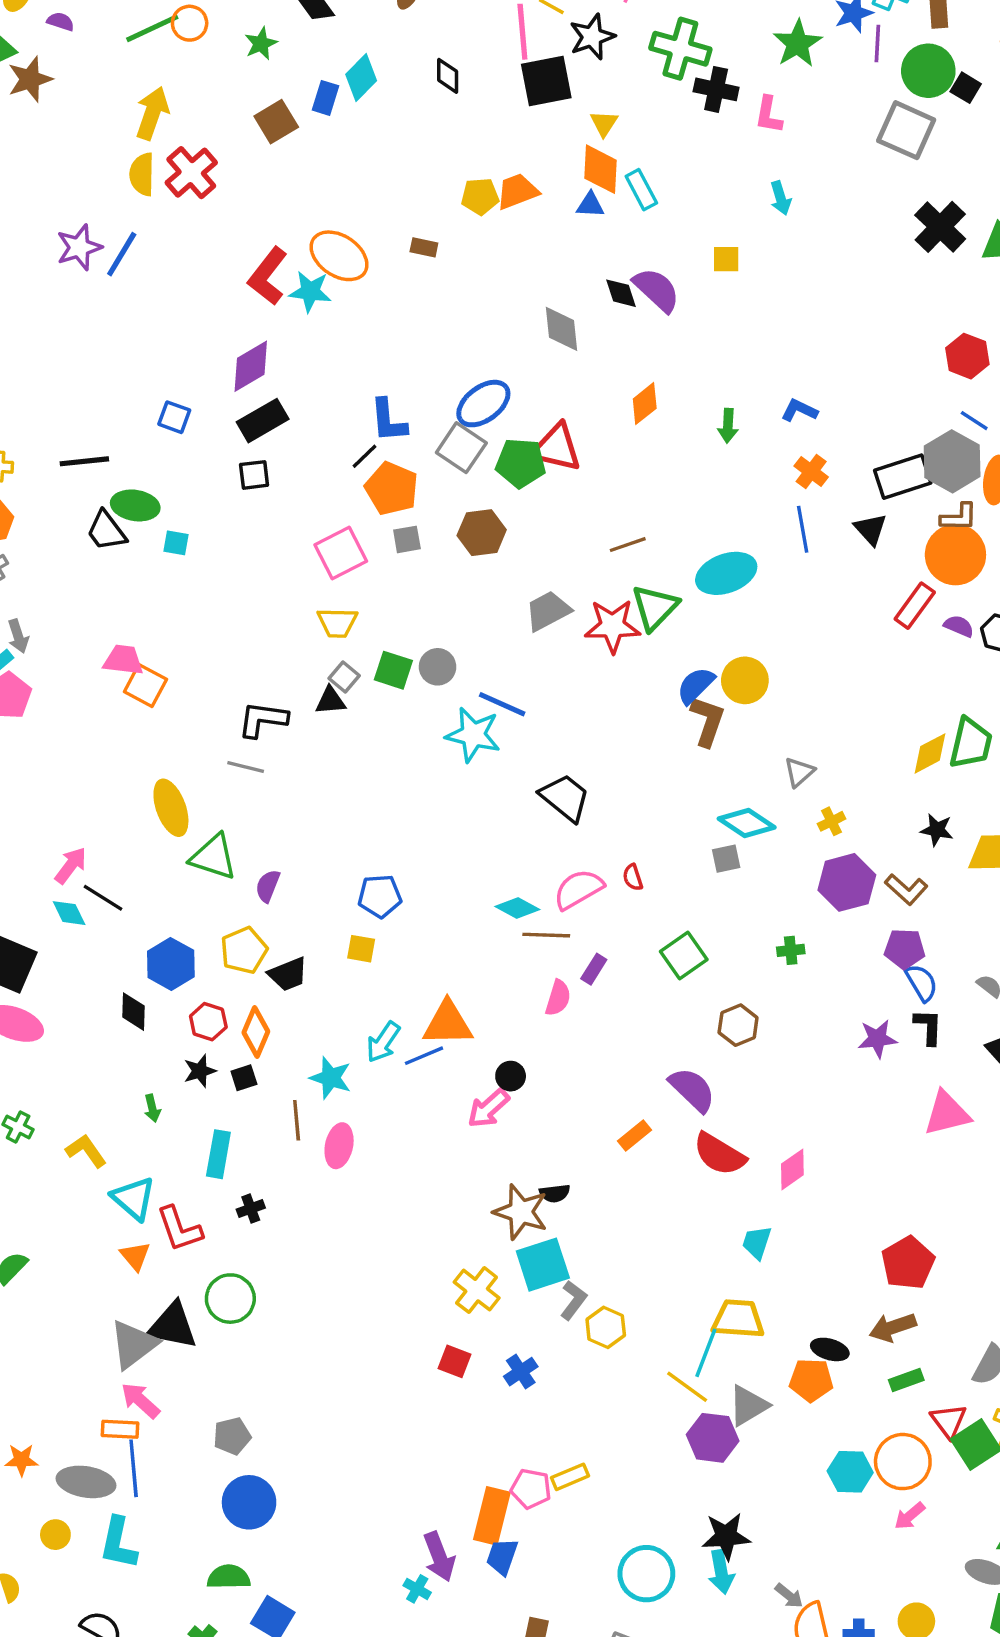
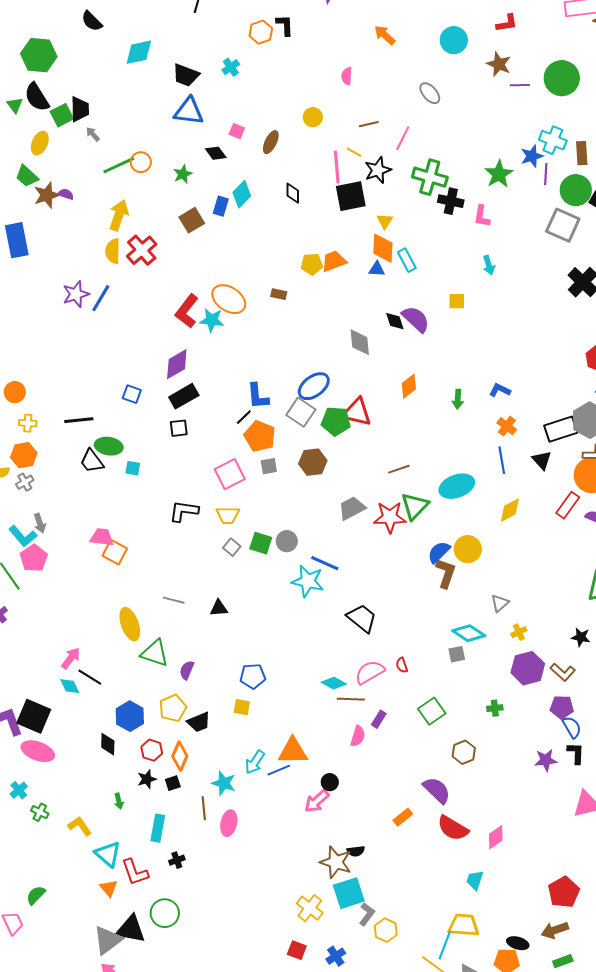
purple semicircle: (61, 21) -> (66, 194), moved
black triangle: (331, 701) -> (219, 608), moved
black L-shape: (263, 719) -> (184, 511), moved
yellow diamond: (930, 753) -> (510, 510), moved

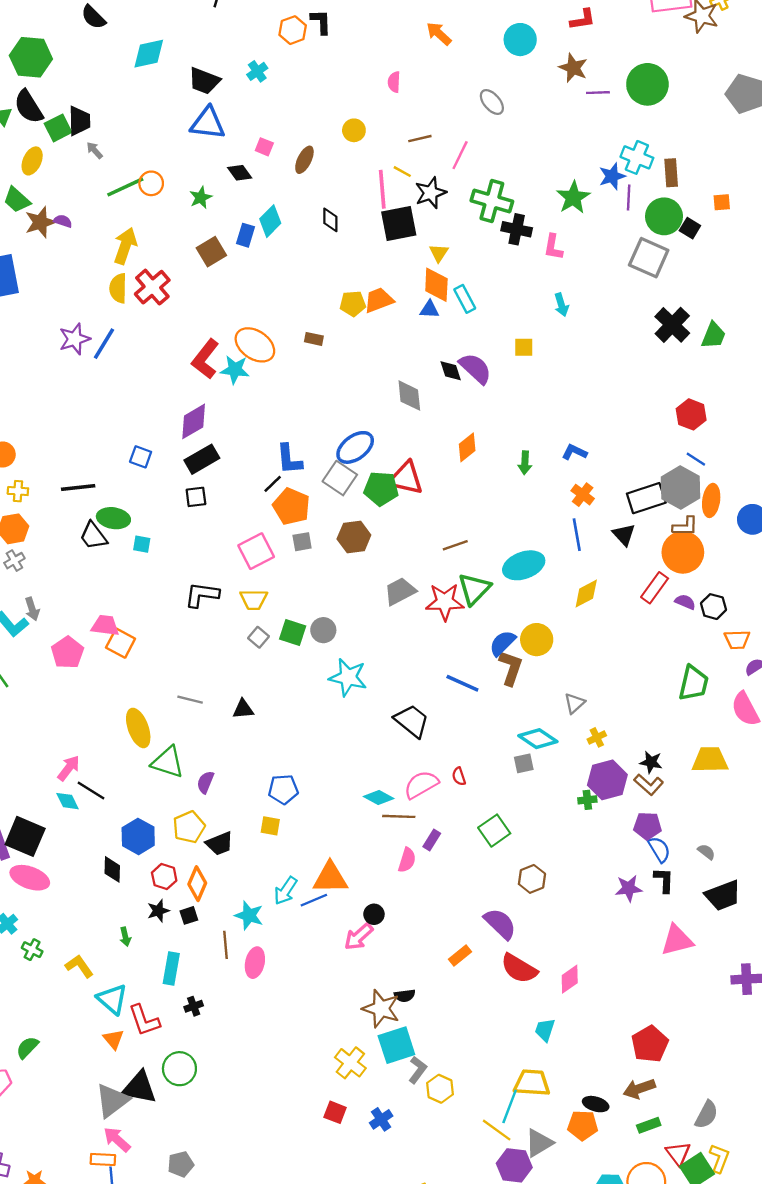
pink pentagon: (34, 558) -> (67, 653), moved
blue line: (325, 563) -> (462, 683), moved
black star: (581, 637) -> (651, 762), moved
green cross: (495, 708) -> (587, 800), moved

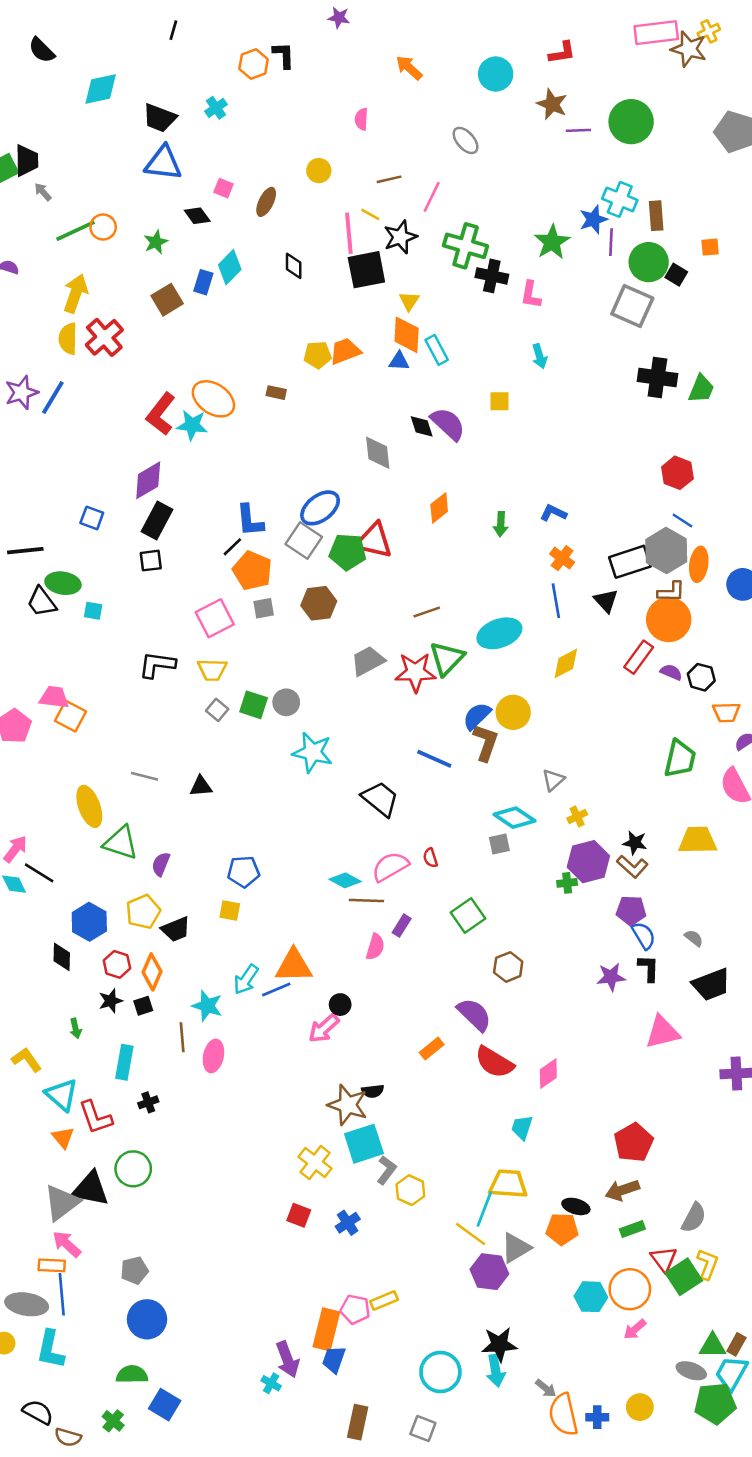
black cross: (672, 325) -> (657, 377), turned -36
black rectangle: (202, 459) -> (157, 520), turned -32

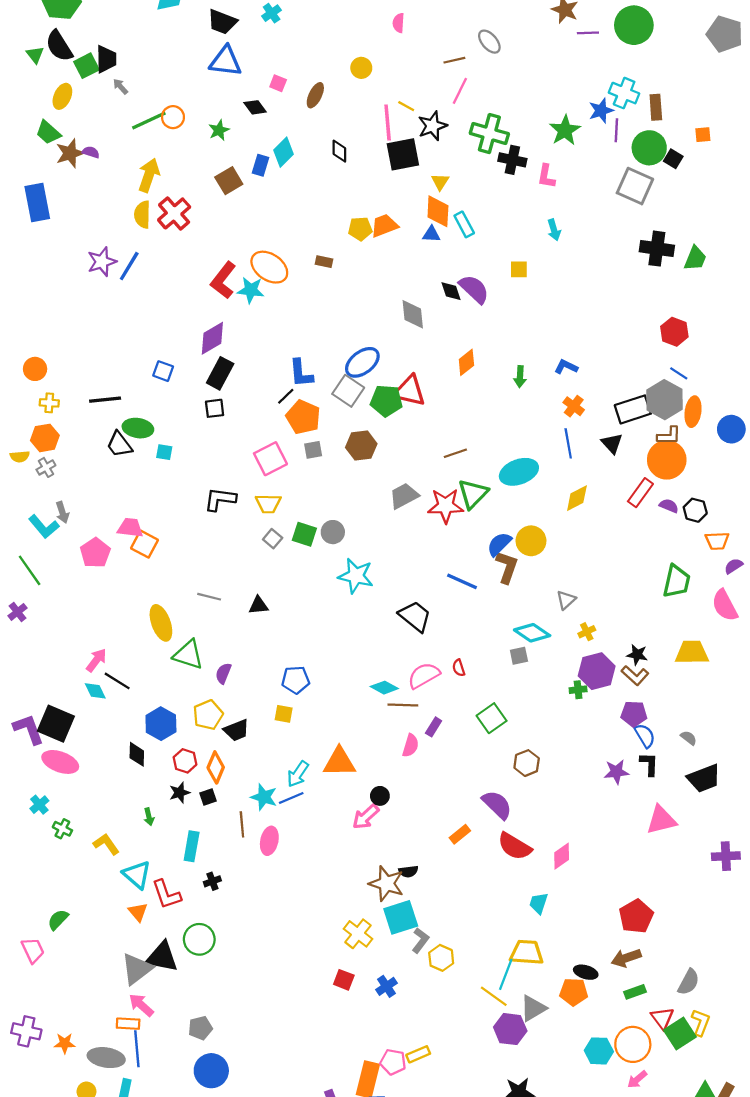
brown line: (389, 179) -> (454, 60), moved
blue line: (276, 989) -> (291, 798), moved

